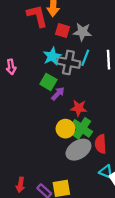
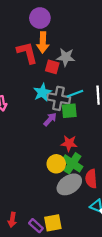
gray star: (82, 32) -> (66, 57), moved
cyan line: (85, 58) -> (75, 94), turned 49
green square: (48, 82) -> (69, 111), moved, turned -35
purple arrow: (58, 94) -> (50, 119), moved

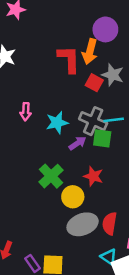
purple circle: (40, 18) -> (105, 29), moved
cyan star: (42, 92) -> (57, 123), moved
green cross: (72, 163) -> (51, 176), moved

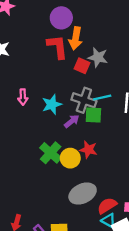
purple circle: (105, 29) -> (61, 18), moved
yellow circle: (73, 197) -> (70, 158), moved
red semicircle: (110, 224) -> (107, 206), moved, turned 54

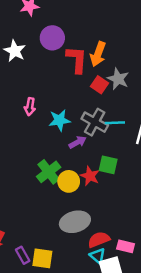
purple circle: (61, 18) -> (52, 38), moved
green square: (93, 115) -> (108, 165), moved

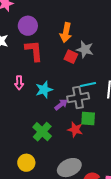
red L-shape: (77, 60) -> (34, 51), moved
gray cross: (95, 122) -> (78, 98), moved, turned -30
yellow circle: (69, 181) -> (26, 163), moved

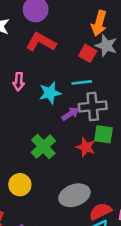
orange arrow: (66, 33) -> (99, 23), moved
red L-shape: (34, 51) -> (41, 42), turned -60
cyan line: (88, 84) -> (82, 82), moved

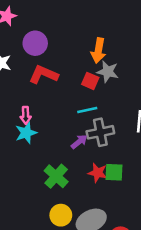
cyan star: (50, 93) -> (26, 133), moved
green square: (104, 134) -> (114, 172), moved
yellow circle: (20, 185) -> (61, 215), moved

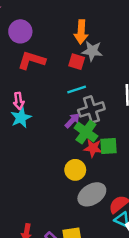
green cross: (56, 176) -> (86, 132), moved
yellow circle: (61, 215) -> (75, 170), moved

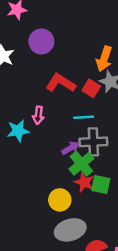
red L-shape: (31, 60) -> (61, 83), moved
pink arrow: (19, 101) -> (38, 115), moved

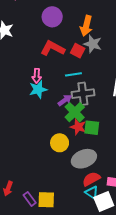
purple circle: (41, 41) -> (52, 17), moved
cyan star: (18, 131) -> (38, 89), moved
gray ellipse: (70, 230) -> (84, 159), moved

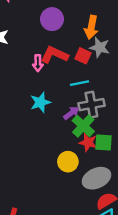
pink arrow: (37, 76) -> (38, 63), moved

